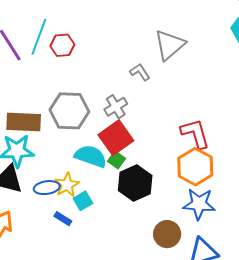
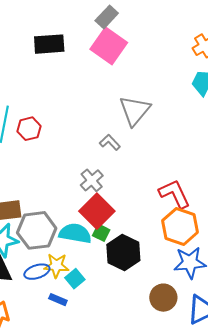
gray hexagon: (69, 111) -> (37, 230), moved
yellow star: (67, 185) -> (56, 266), turned -30

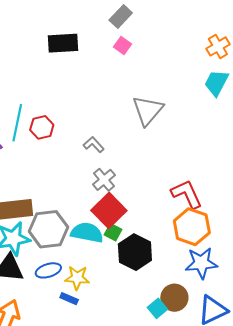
pink square: (109, 46) -> (122, 45), size x0.5
gray L-shape: (110, 142) -> (94, 145), moved
yellow star: (56, 266) -> (77, 278), moved
cyan square: (75, 279) -> (157, 308), moved

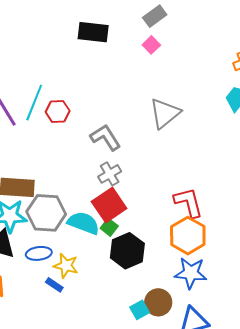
gray L-shape: (94, 145) -> (106, 137), size x1.5

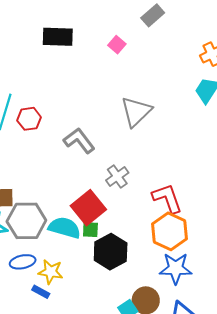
gray rectangle: (155, 16) -> (153, 15), moved
gray cross: (110, 174) -> (117, 177), moved
green square: (109, 227) -> (90, 230), turned -30

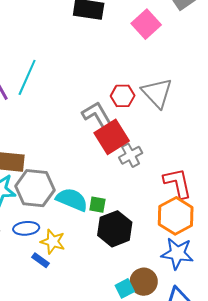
pink square: (117, 45) -> (146, 24), size x1.6
gray triangle: (136, 111) -> (157, 93), turned -36
red hexagon: (29, 119) -> (123, 96), moved
red square: (88, 208) -> (112, 137), moved

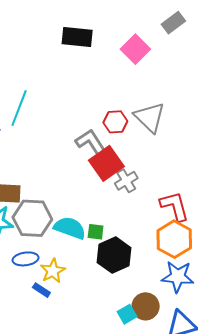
yellow star: (53, 242) -> (53, 271), turned 30

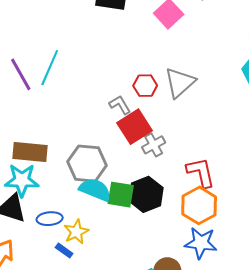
gray triangle: (150, 117) -> (180, 82), turned 32
gray L-shape: (91, 142) -> (120, 105), size x0.7
gray hexagon: (32, 218) -> (87, 164), moved
green square: (96, 232) -> (121, 195), size x1.6
black hexagon: (114, 255) -> (146, 194), moved

